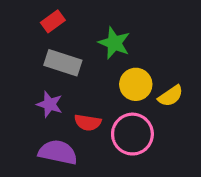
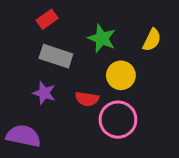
yellow semicircle: (171, 96) -> (152, 40), moved, turned -30
red semicircle: (88, 122) -> (87, 99), moved
purple semicircle: (58, 152) -> (23, 136), moved

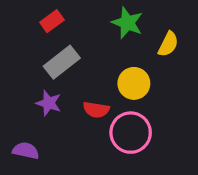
green star: (102, 38) -> (127, 23), moved
gray rectangle: (56, 56) -> (62, 62), turned -56
purple semicircle: (23, 136) -> (26, 151), size x0.7

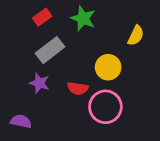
green star: (127, 23) -> (83, 18), moved

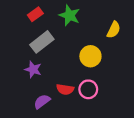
red semicircle: (78, 88) -> (65, 89), moved
pink circle: (105, 107) -> (88, 89), size x0.7
purple semicircle: (21, 121) -> (42, 101), moved, turned -49

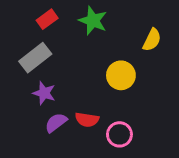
gray rectangle: (42, 42) -> (35, 58), moved
pink circle: (88, 89) -> (119, 134), moved
purple semicircle: (42, 101) -> (56, 123), moved

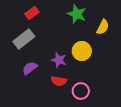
green star: (93, 21) -> (77, 14), moved
purple star: (44, 93) -> (59, 60), moved
purple semicircle: (56, 123) -> (30, 68), moved

